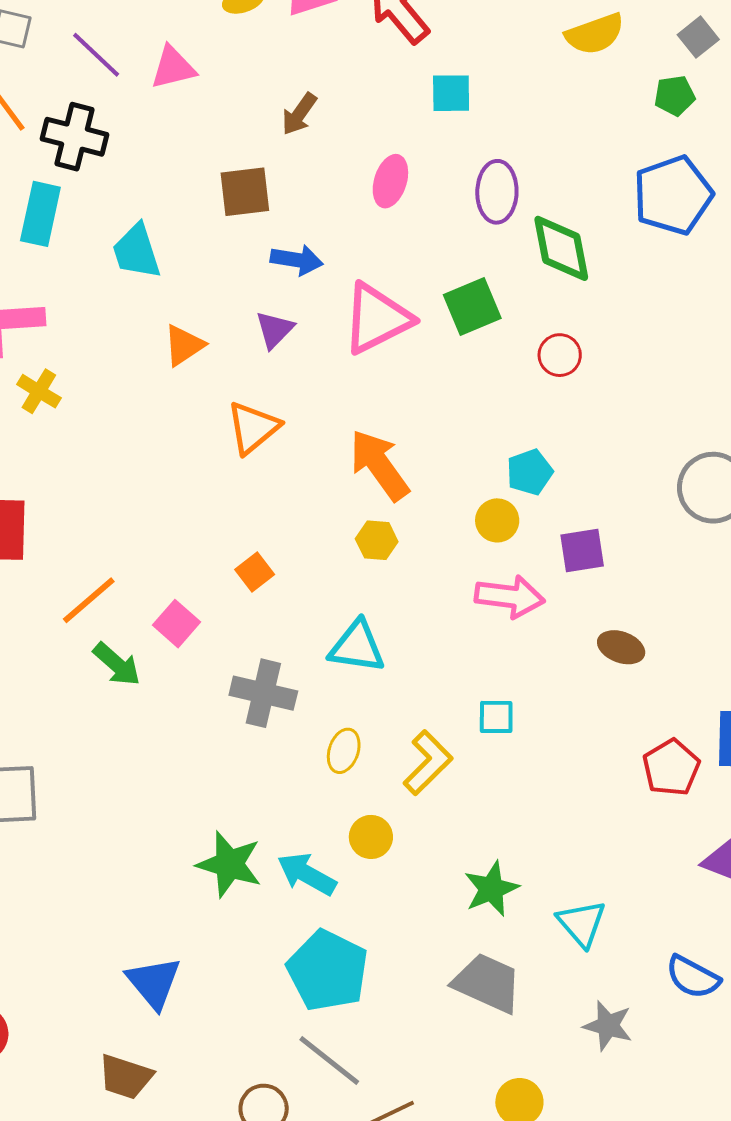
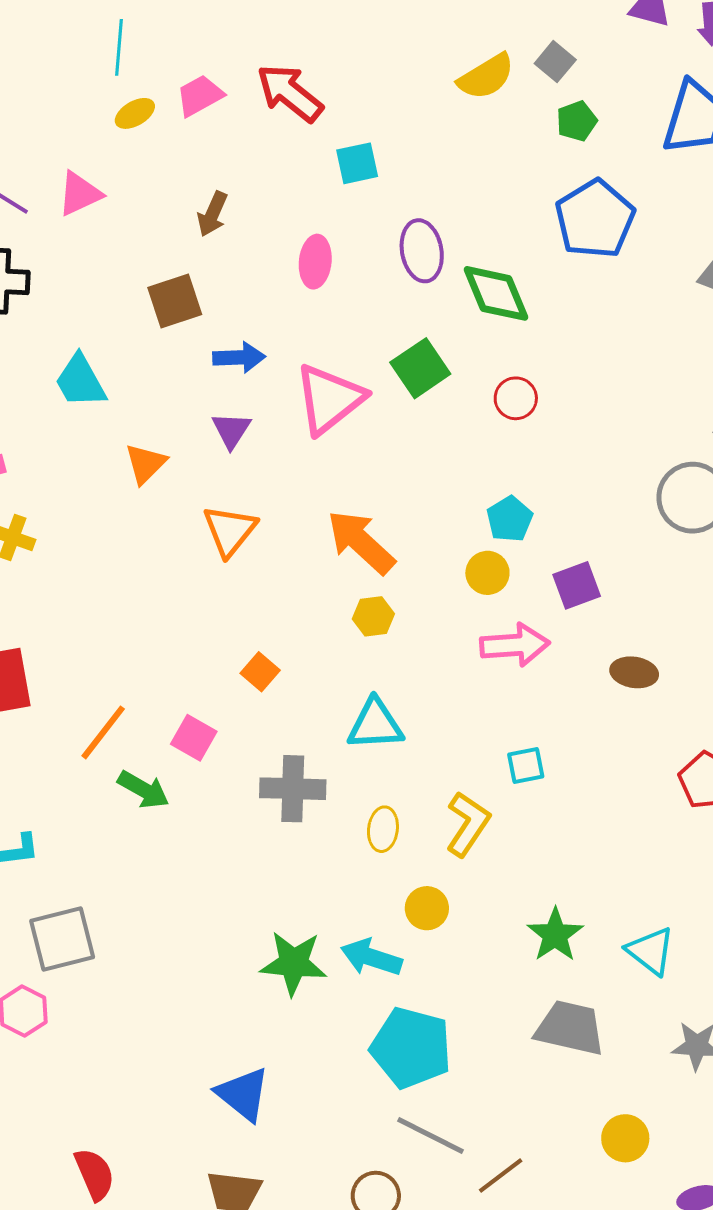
gray square: (698, 37) -> (555, 62), moved

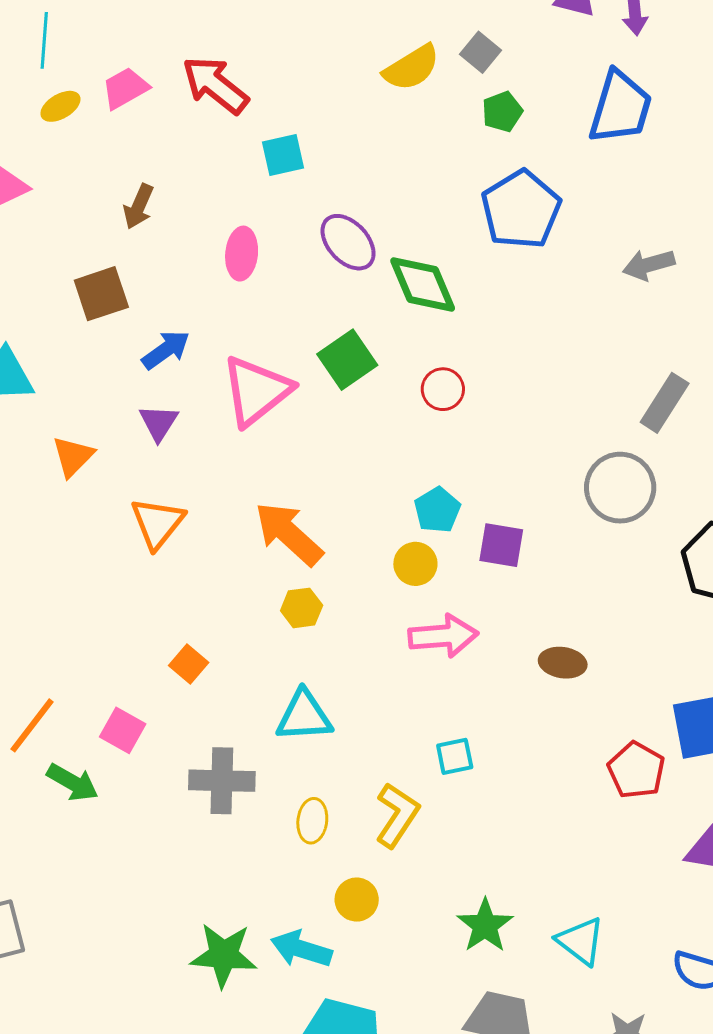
purple ellipse: (422, 251) -> (348, 242), turned -32
blue arrow: (239, 357) -> (166, 350), turned -33
purple square: (577, 585) -> (501, 545), moved, turned 30

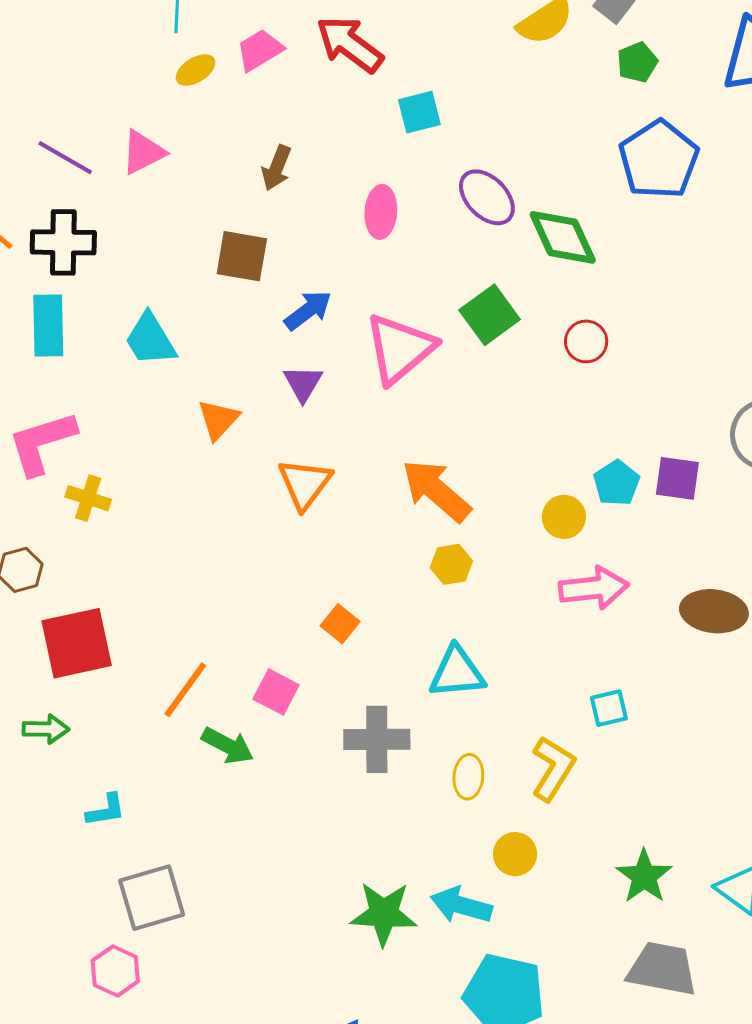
brown square: (101, 294) -> (242, 256), turned 30
cyan pentagon: (437, 510) -> (617, 483), moved
purple square: (501, 545) -> (677, 478), moved
brown ellipse: (563, 663) -> (714, 611), size x1.4

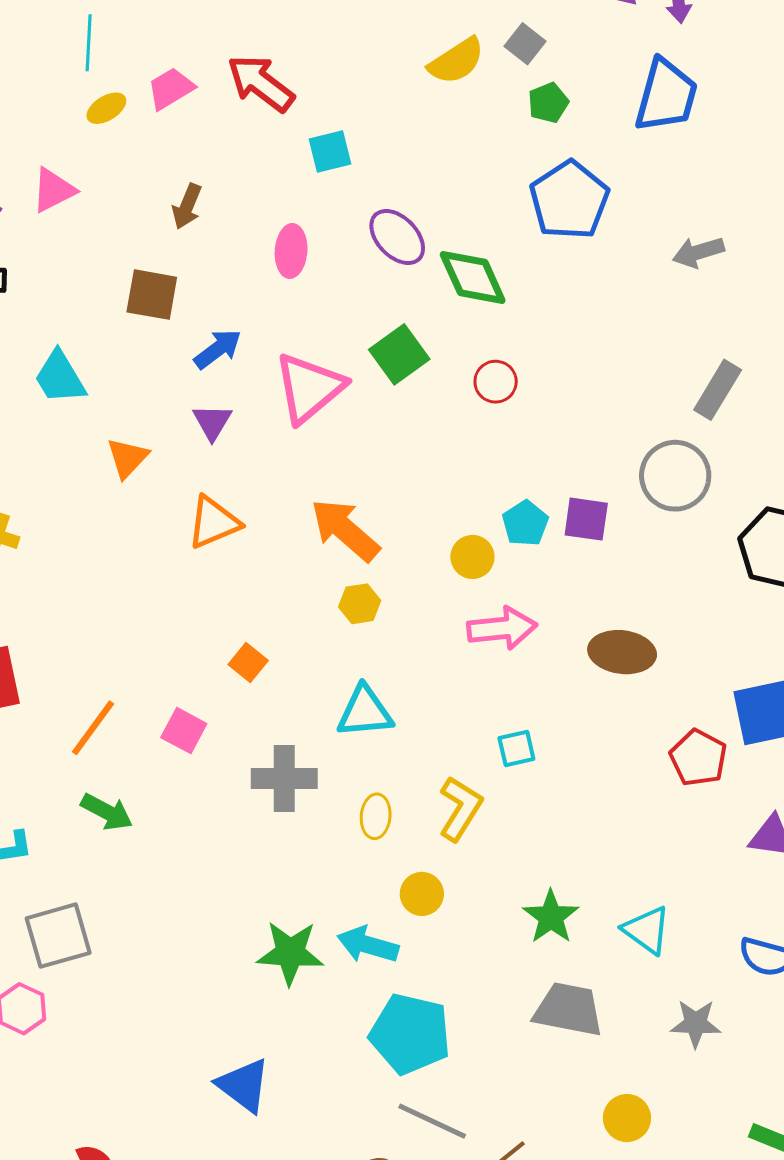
orange triangle: (305, 484) -> (214, 522), turned 30
green arrow: (228, 746) -> (107, 812), moved

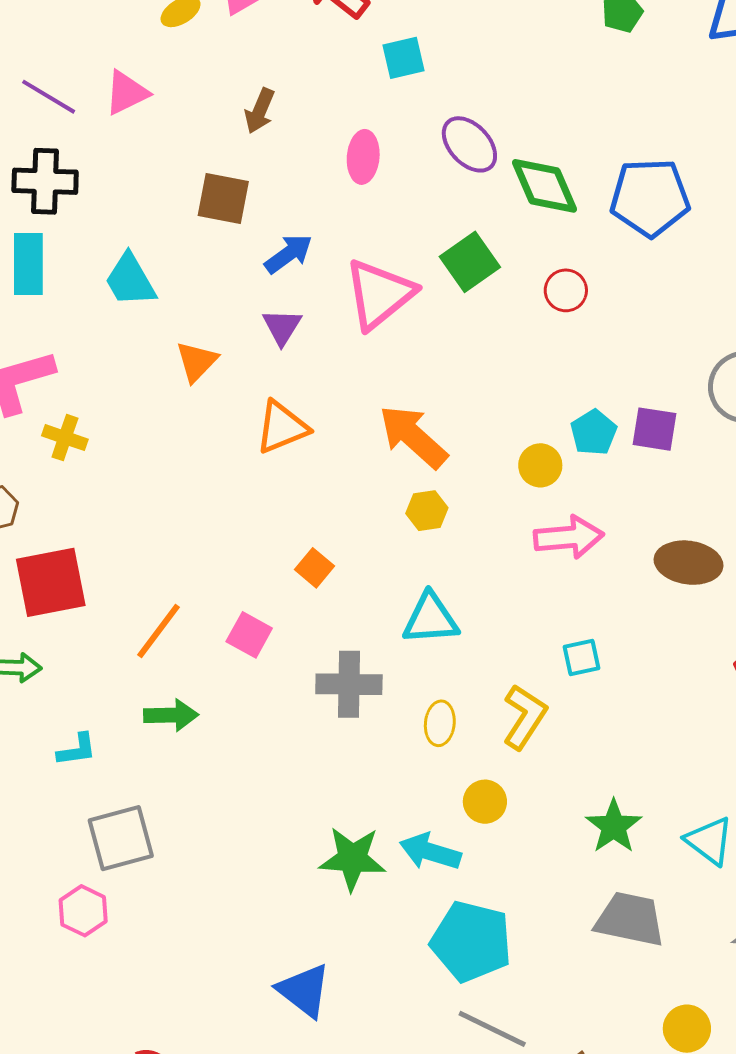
blue pentagon: (569, 200) -> (650, 198), moved, turned 30
green arrow: (107, 812) -> (171, 715), turned -30

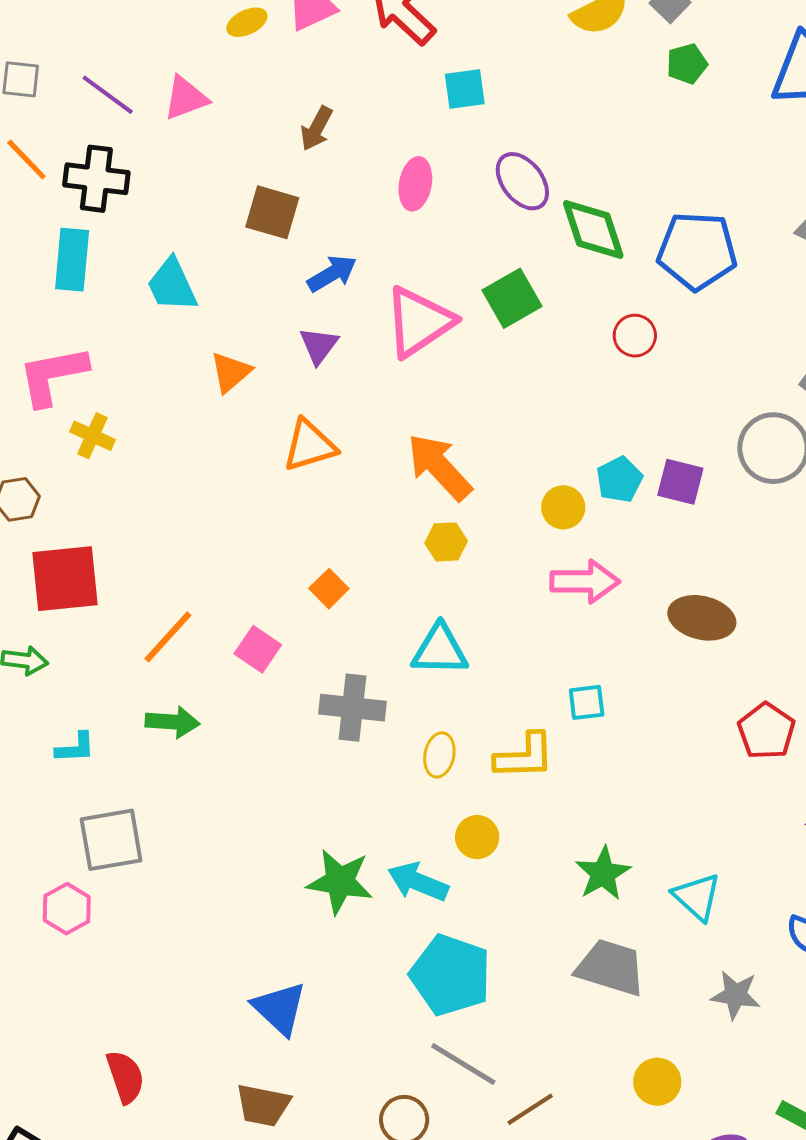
red circle: (566, 290) -> (635, 336), moved
yellow L-shape: (525, 717) -> (524, 756), turned 50

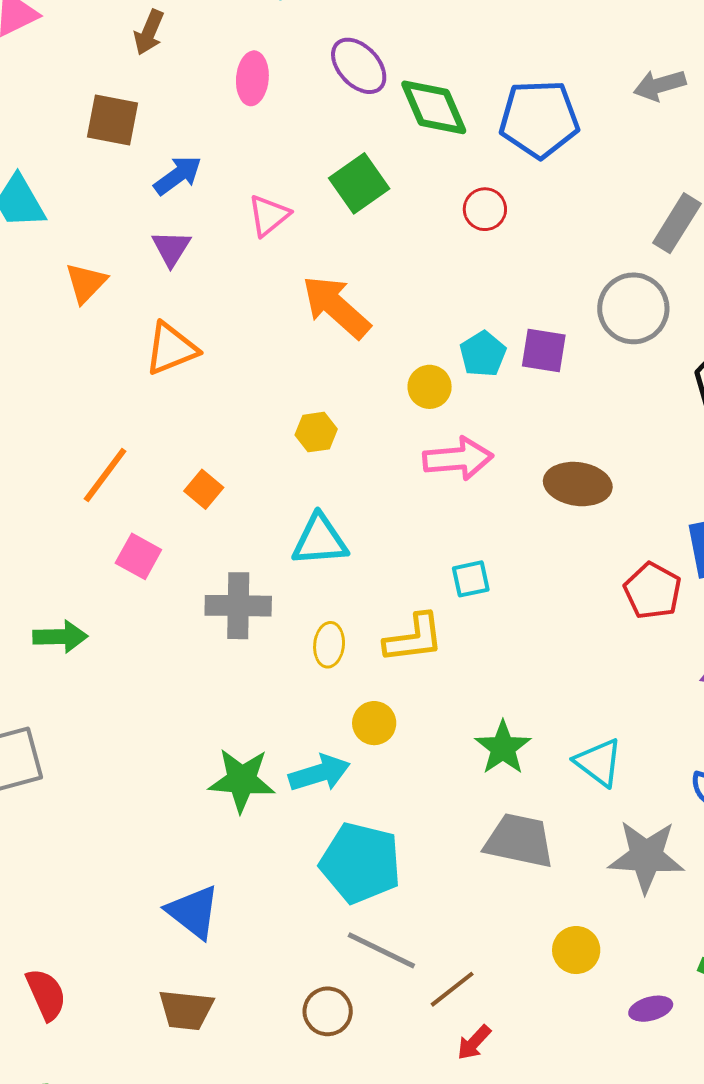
pink triangle: (419, 322) -> (269, 215), size x0.6
orange arrow: (439, 467) -> (336, 307), moved
orange line: (168, 637) -> (105, 475), moved
cyan arrow: (418, 882) -> (319, 773), turned 146
gray star: (736, 995) -> (646, 856), size x1.5

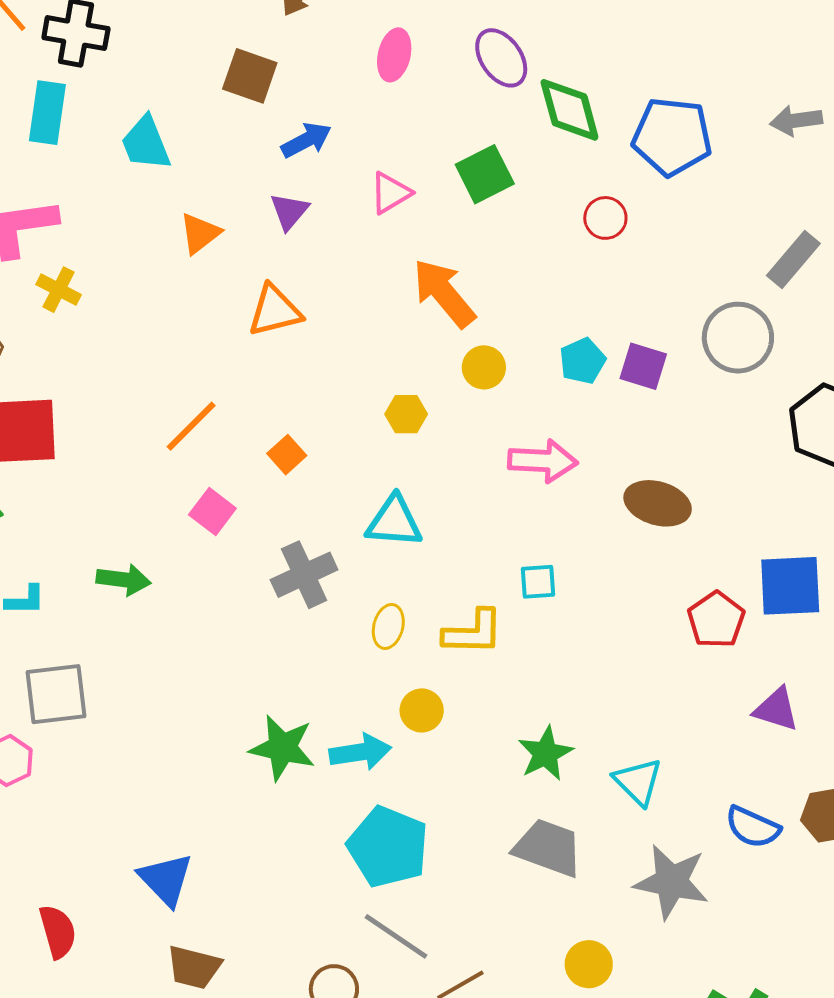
yellow circle: (430, 387) -> (484, 367), moved
gray cross: (238, 606) -> (304, 575), turned -34
blue triangle: (193, 912) -> (166, 879), moved

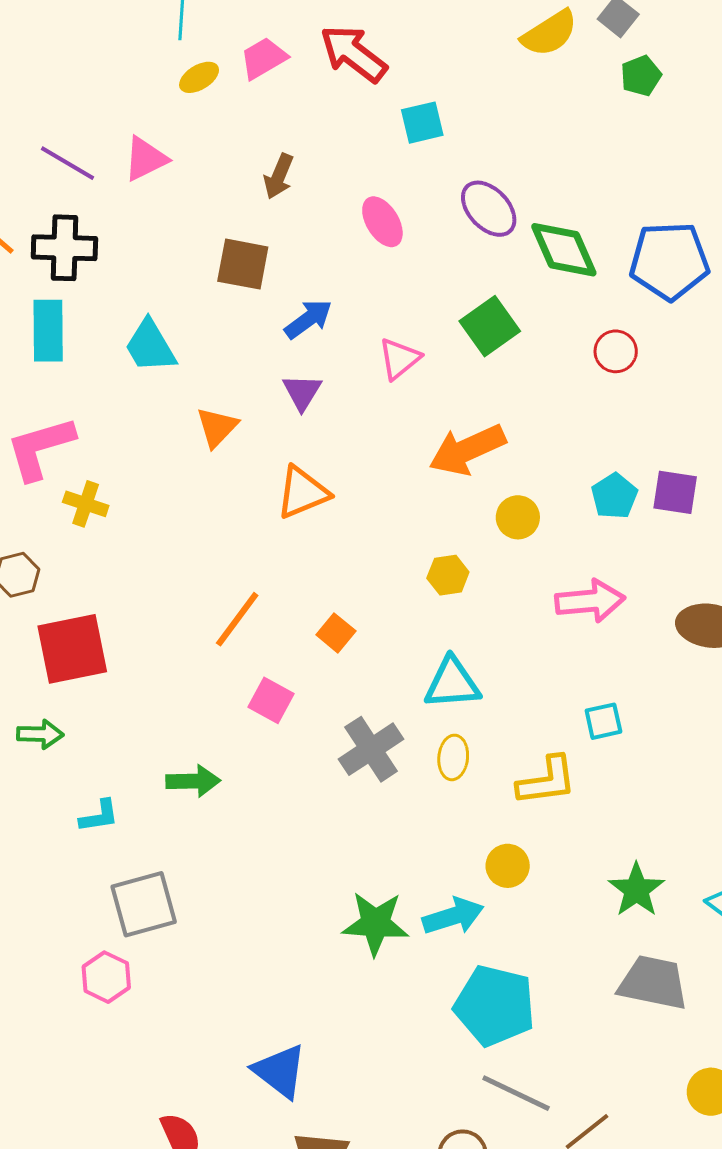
pink ellipse: (394, 55) -> (382, 222), turned -36
orange arrow: (444, 293) -> (467, 450), turned -66
yellow ellipse: (388, 626) -> (453, 757), moved

